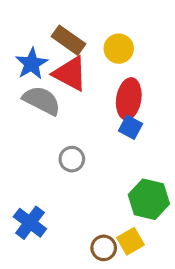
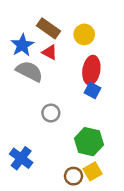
red triangle: (70, 74) -> (50, 52), size x0.6
green hexagon: (149, 199) -> (89, 142), moved

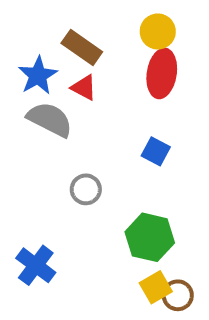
yellow circle: (84, 34) -> (158, 31), moved
red ellipse: (91, 70) -> (162, 73), moved
brown circle: (73, 176) -> (178, 295), moved

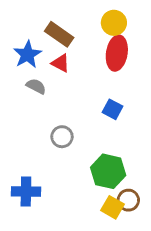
gray semicircle: (50, 119) -> (36, 86), size x0.6
blue cross: (36, 265) -> (26, 191), turned -36
yellow square: (156, 287) -> (112, 207), turned -30
brown circle: (178, 295) -> (128, 200), moved

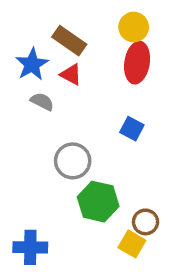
gray circle: (62, 137) -> (73, 161), size x1.4
green hexagon: (108, 171) -> (98, 202), moved
blue cross: (26, 191) -> (30, 247), moved
brown circle: (128, 200) -> (146, 222), moved

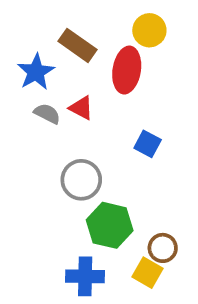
red ellipse: (137, 63) -> (127, 70), moved
red triangle: (71, 74) -> (81, 108), moved
blue cross: (30, 247) -> (85, 276), moved

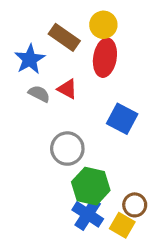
yellow circle: (149, 30) -> (103, 25), moved
blue square: (148, 144) -> (122, 119), size x1.4
blue cross: (85, 276) -> (88, 214), moved, turned 32

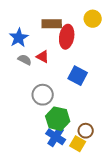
yellow circle: (103, 25) -> (93, 19), moved
brown rectangle: (64, 37) -> (52, 24), moved, turned -36

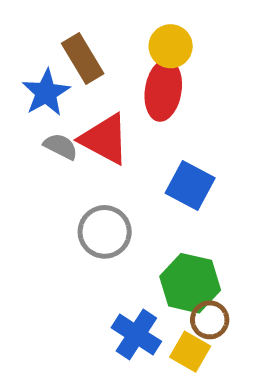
yellow circle: (93, 19) -> (171, 46), moved
brown rectangle: (52, 24) -> (83, 58), moved, turned 60
red triangle: (43, 57) -> (105, 139), size x1.6
green hexagon: (58, 119) -> (190, 283), moved

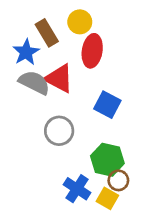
yellow circle: (171, 46) -> (80, 22), moved
gray semicircle: (61, 146) -> (34, 83), size x1.6

